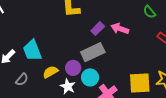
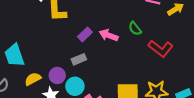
green semicircle: (149, 12) -> (135, 28), moved
gray rectangle: (93, 52) -> (79, 59), size x0.6

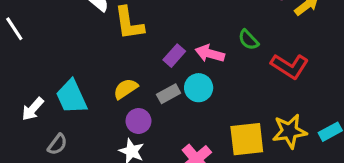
yellow semicircle: (33, 79) -> (126, 89), moved
cyan circle: (75, 86) -> (199, 88), moved

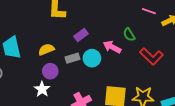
pink arrow: (210, 54) -> (112, 47), moved

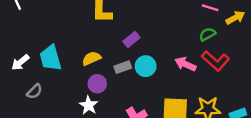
green semicircle: (129, 35) -> (207, 34), moved, turned 96
pink arrow: (112, 47) -> (185, 64), moved

